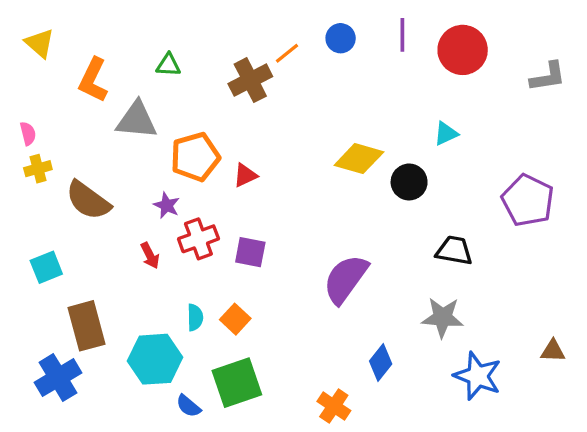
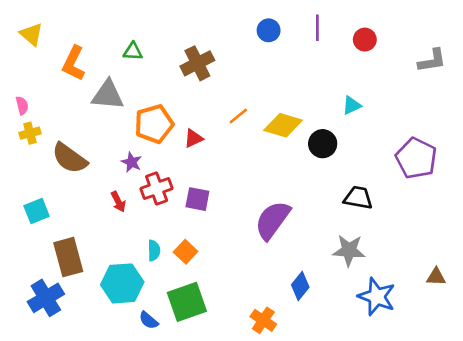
red circle: (463, 50) -> (365, 40), size x0.6
orange line: (287, 53) -> (238, 116), moved

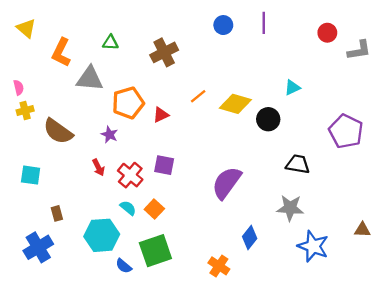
red circle: (365, 40) -> (327, 33), moved
red cross: (157, 189) -> (130, 175), moved, turned -30
cyan square: (37, 211) -> (31, 175), turned 30
cyan semicircle: (154, 250) -> (128, 208), turned -49
brown rectangle: (68, 257) -> (57, 213), size x0.5

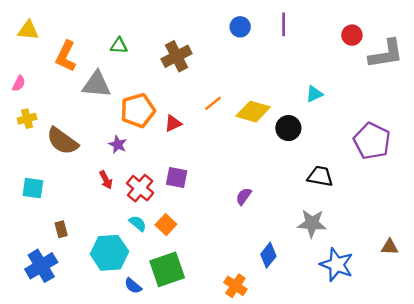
yellow triangle: (26, 28) -> (28, 30), turned -35
gray L-shape: (359, 50) -> (386, 54), size x1.4
pink semicircle: (19, 87) -> (19, 83), moved, turned 40
purple semicircle: (227, 183) -> (244, 196), size x0.5

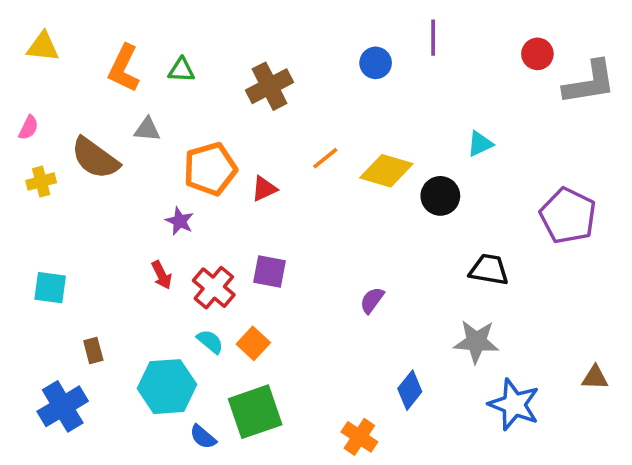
blue circle: (240, 27) -> (376, 63), moved
orange L-shape: (66, 56) -> (124, 68), moved
gray triangle: (97, 85) -> (147, 129), size x0.6
brown semicircle: (62, 141) -> (95, 158), moved

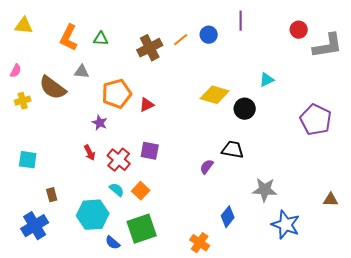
orange line: (325, 158) -> (181, 40), moved
black trapezoid: (489, 270) -> (233, 150), moved
brown triangle: (595, 378) -> (331, 200), moved

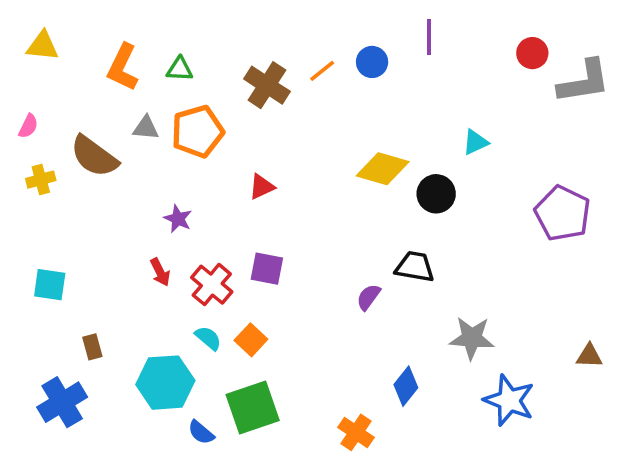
brown cross: (150, 48) -> (267, 85), turned -30
orange pentagon: (117, 94) -> (197, 131), moved

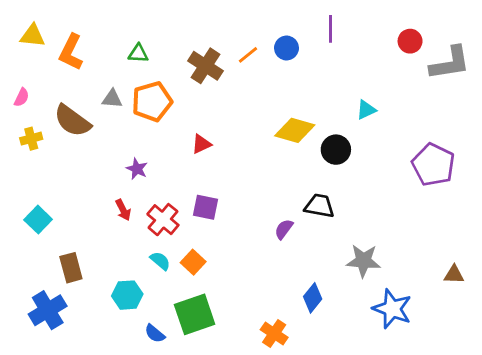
orange L-shape: (123, 67) -> (71, 52), moved
cyan square: (50, 285) -> (38, 220), turned 36
brown rectangle: (92, 347) -> (71, 268), size x1.5
cyan hexagon: (165, 383) -> (127, 295), size x0.7

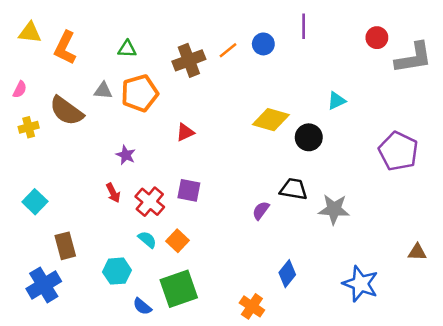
brown cross: (206, 66) -> (189, 60), turned 36
gray star: (363, 261) -> (334, 209), moved

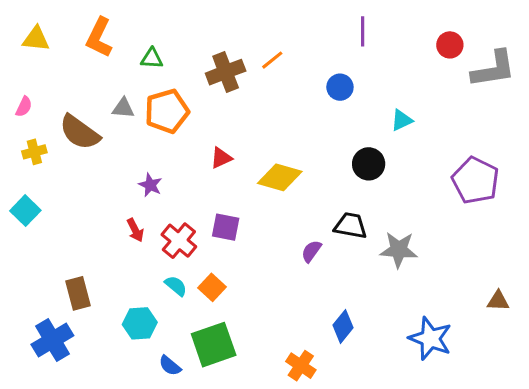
blue circle: (263, 44) -> (340, 87), moved
orange L-shape: (65, 48) -> (99, 37), moved
yellow diamond: (271, 120) -> (280, 177), moved
cyan square: (35, 202) -> (25, 211), moved

